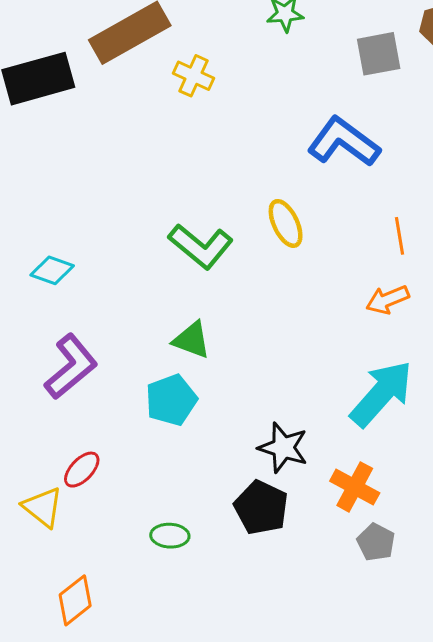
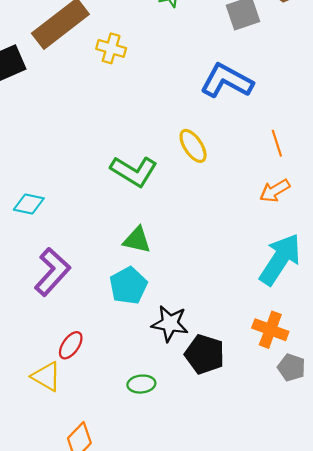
black star: (283, 448) -> (170, 324), moved

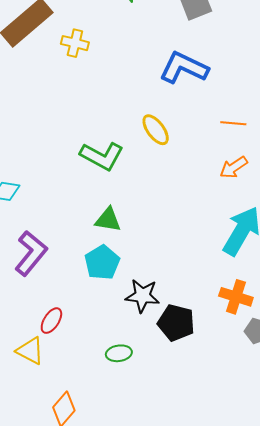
orange line: (277, 143) -> (233, 123), turned -65

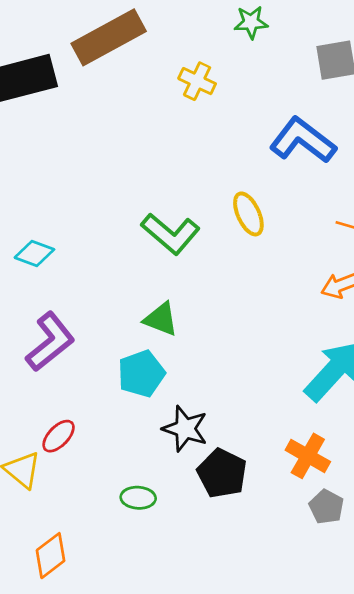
yellow cross: (75, 43) -> (197, 81), moved

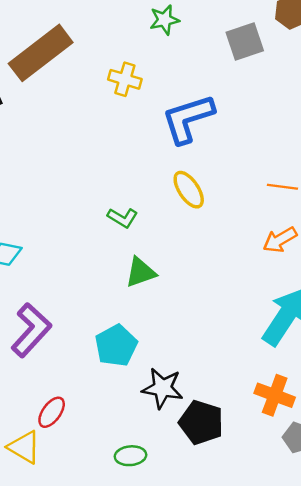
blue L-shape: (303, 140) -> (188, 119), moved, turned -46
green L-shape: (170, 234) -> (123, 218), size x0.6
green triangle: (161, 319) -> (141, 272), moved, turned -32

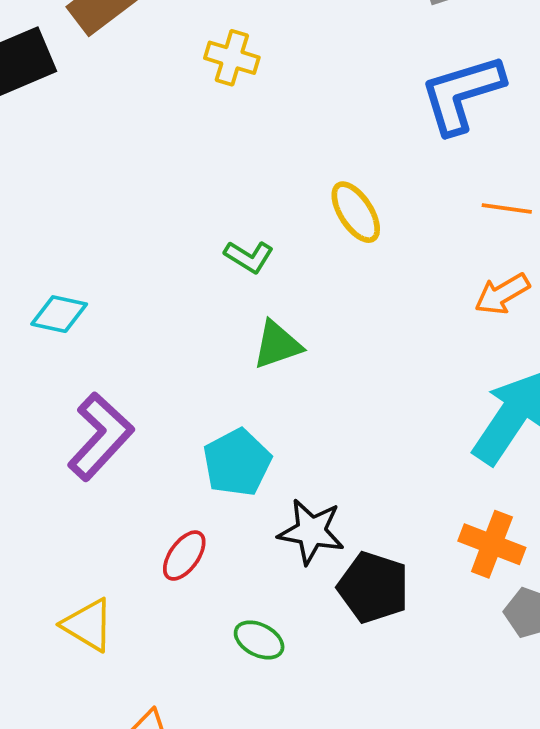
yellow cross: (125, 79) -> (232, 58), moved
blue L-shape: (188, 119) -> (462, 94), moved
red ellipse: (52, 412) -> (184, 556), moved
green ellipse: (130, 456) -> (259, 640), turned 32

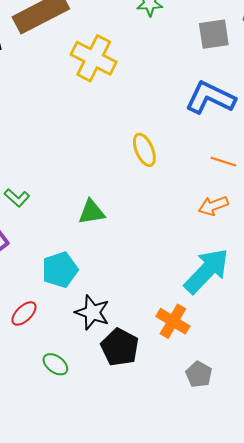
yellow cross: (232, 58) -> (94, 58), size x1.6
blue L-shape: (462, 94) -> (210, 98), turned 33
green L-shape: (249, 257) -> (17, 198), moved
orange cross: (492, 544) -> (173, 321), moved

